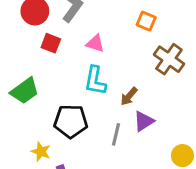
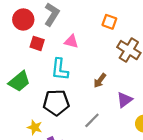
cyan L-shape: (95, 81) -> (60, 69), moved
purple triangle: (144, 121) -> (125, 100), moved
gray line: (116, 134) -> (92, 120), moved, turned 35

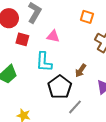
black pentagon: (56, 103) -> (60, 87), moved, turned -30

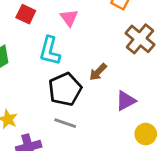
pink triangle: (53, 36) -> (69, 18), turned 32
gray line: (75, 107) -> (65, 123), moved, turned 56

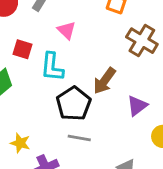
red square: (26, 14) -> (23, 49), moved
brown arrow: (98, 72) -> (104, 81), size x1.4

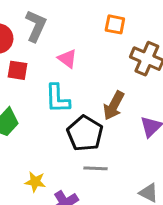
red square: (23, 49) -> (17, 70), moved

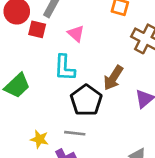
red square: (17, 70) -> (37, 29), moved
gray line: (96, 168) -> (75, 133), moved

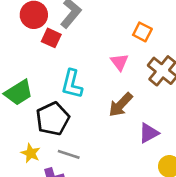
pink triangle: (76, 34) -> (119, 62), moved
black pentagon: (86, 100) -> (53, 119), moved

